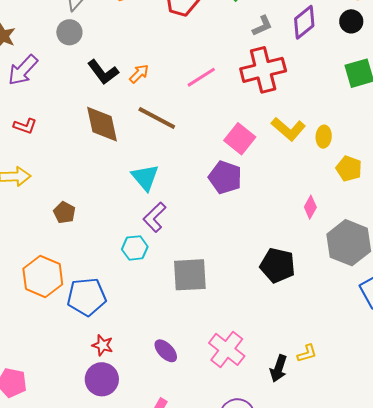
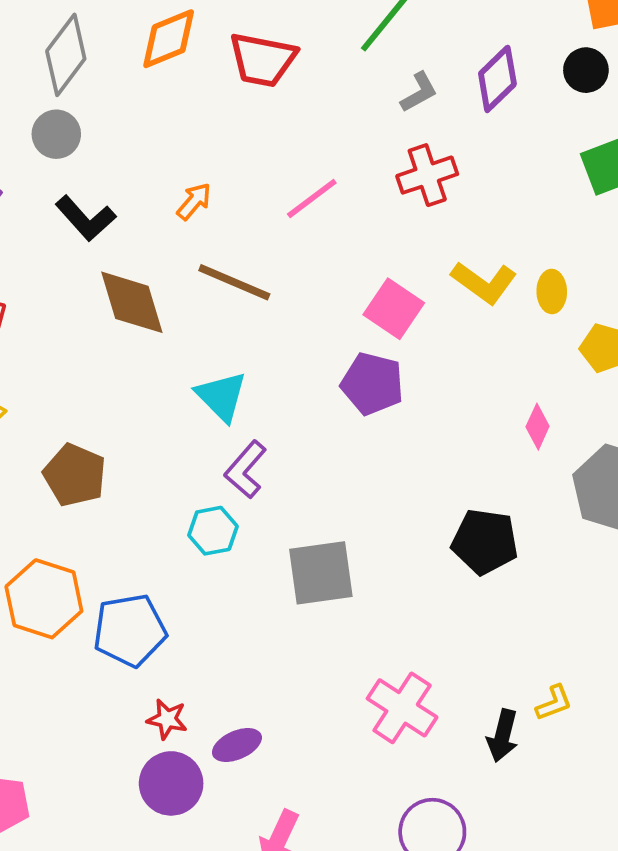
red cross: (263, 70) -> (427, 175), size x0.7
black L-shape: (103, 72) -> (86, 218), moved
brown pentagon: (64, 213) -> (75, 475), size x1.5
purple ellipse: (166, 351) -> (237, 745), moved, turned -65

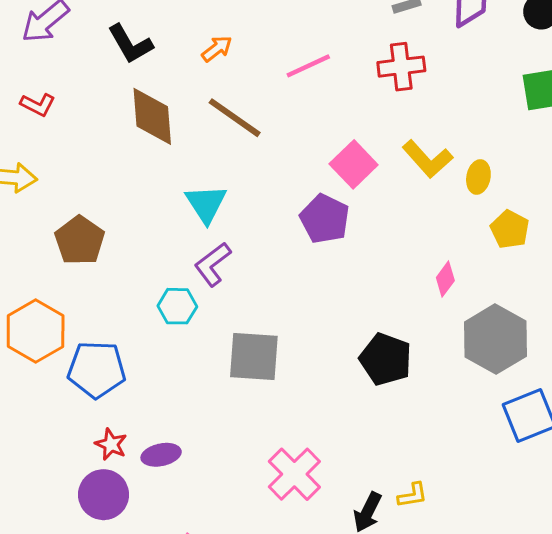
purple ellipse: (237, 745) -> (161, 455), moved

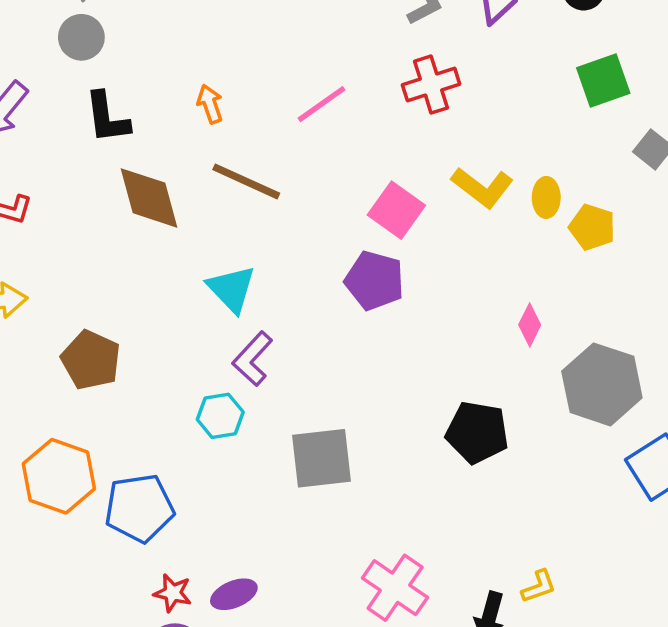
black L-shape: (130, 44) -> (107, 118), turned 33
orange arrow: (217, 49) -> (210, 104), turned -60
yellow pentagon: (510, 229) -> (592, 227), moved

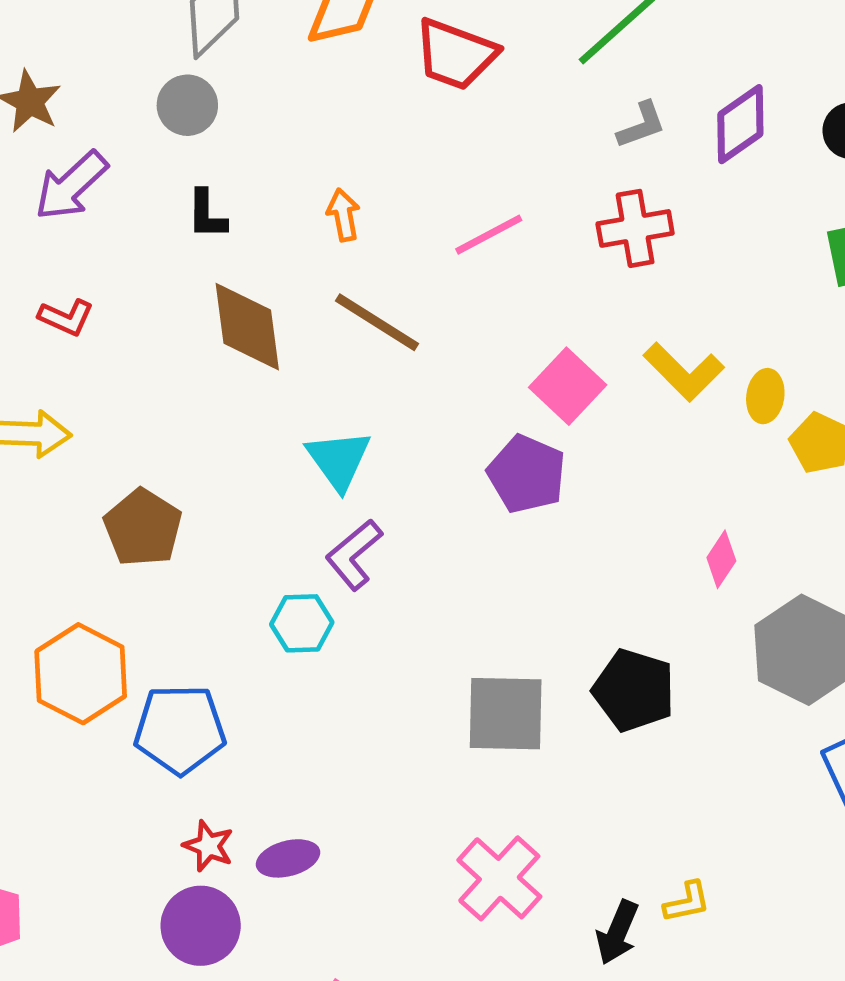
black L-shape: (107, 118) -> (207, 214), size x0.7
gray square: (321, 458) -> (506, 714), moved

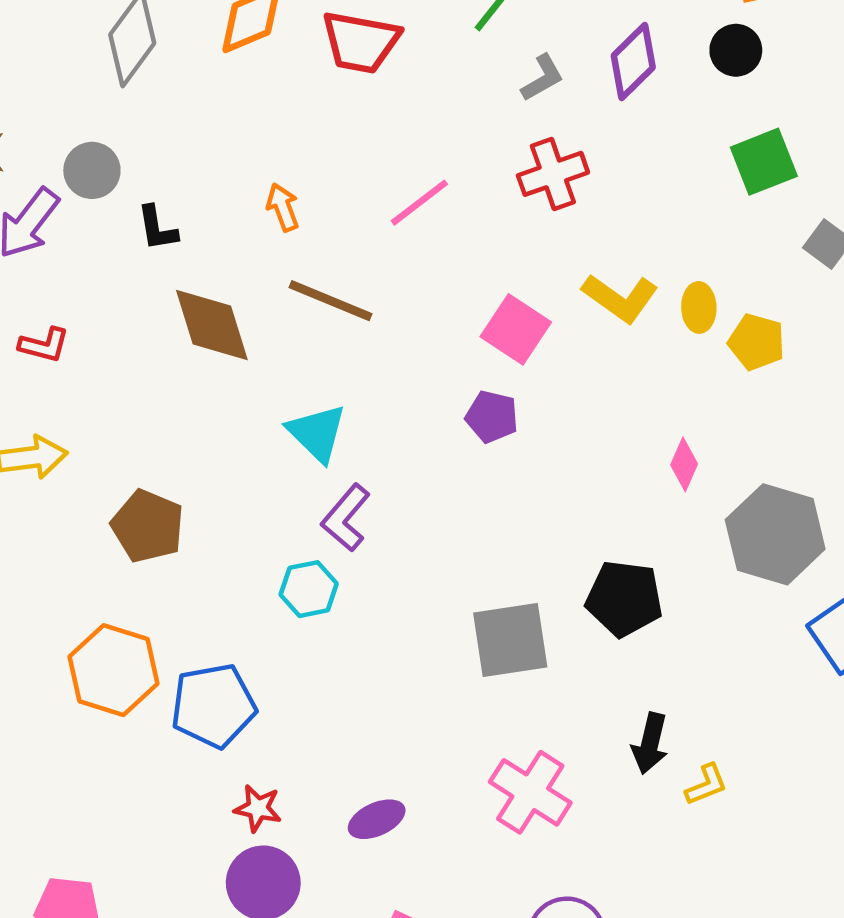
gray circle: (187, 105) -> (92, 170), moved
purple pentagon: (527, 474) -> (492, 417), size x0.7
purple ellipse: (288, 858) -> (377, 819), moved
black arrow: (617, 932) -> (650, 743), moved

